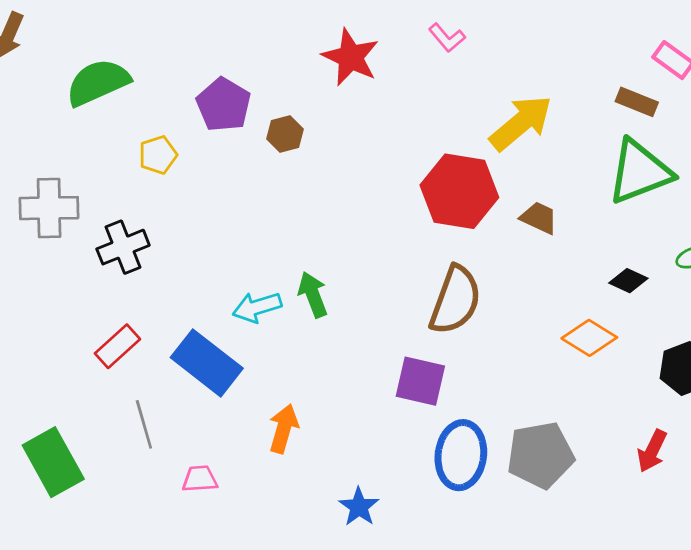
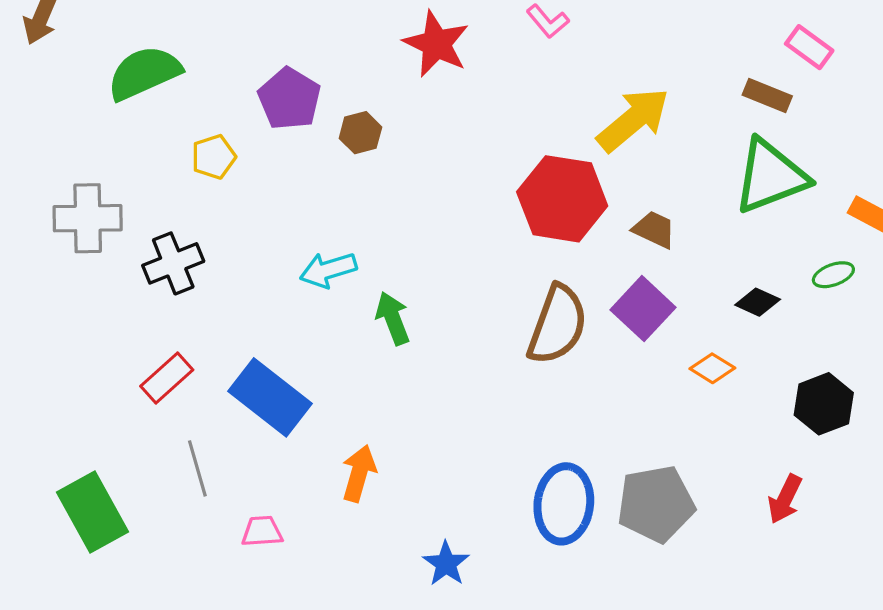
cyan arrow: (257, 307) -> (328, 270), moved
orange diamond: (589, 338) -> (712, 368), size x0.7
purple square: (420, 381) -> (643, 309), moved, turned 30

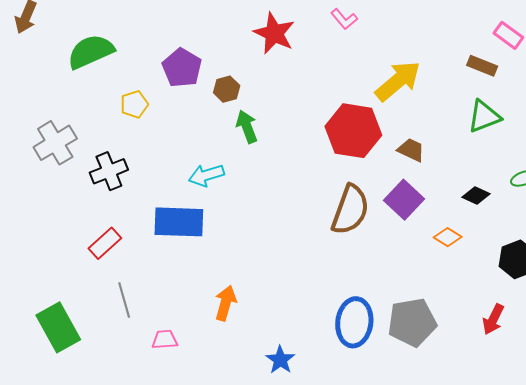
green triangle: (770, 176) -> (484, 116), size x0.7
gray cross: (88, 218) -> (55, 143), turned -30
green arrow: (393, 318) -> (247, 127), moved
blue rectangle: (270, 397) -> (179, 222), moved, turned -36

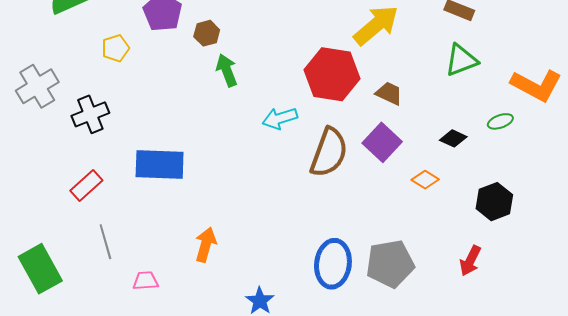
cyan arrow: (206, 175) -> (280, 118), moved

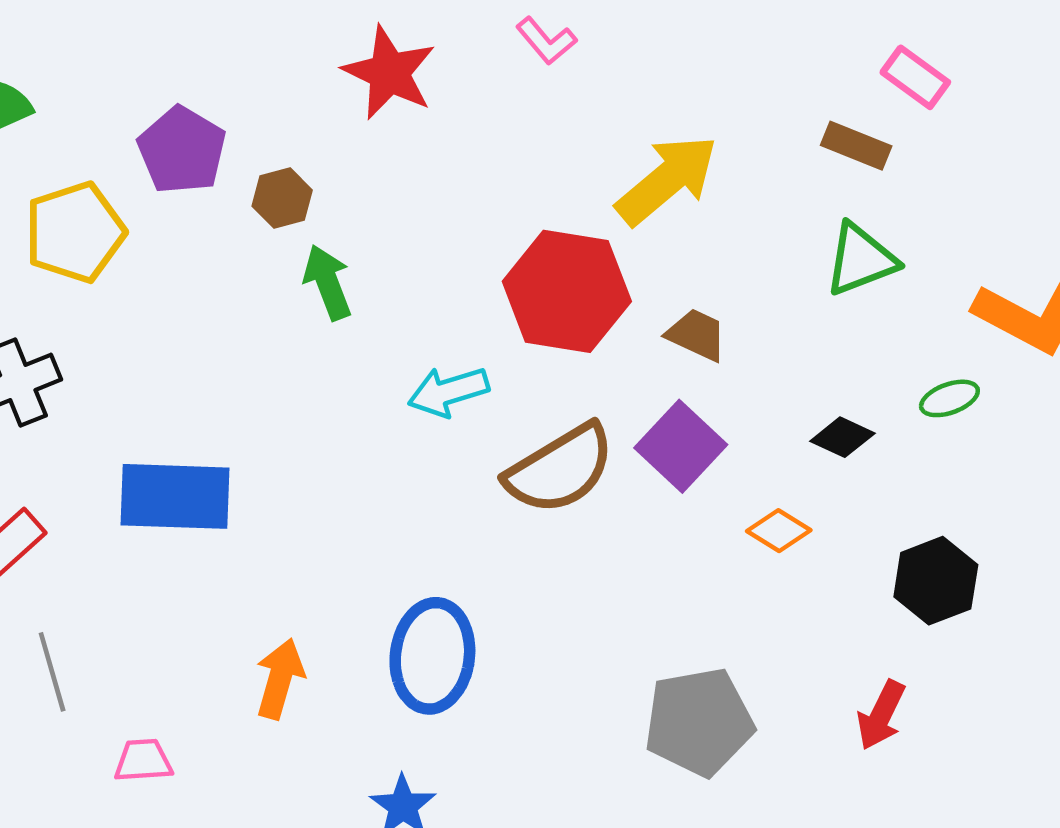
yellow pentagon: (115, 48) -> (75, 232), size x1.6
brown semicircle: (329, 152) -> (560, 469), turned 39
blue ellipse: (333, 264) -> (432, 656), moved

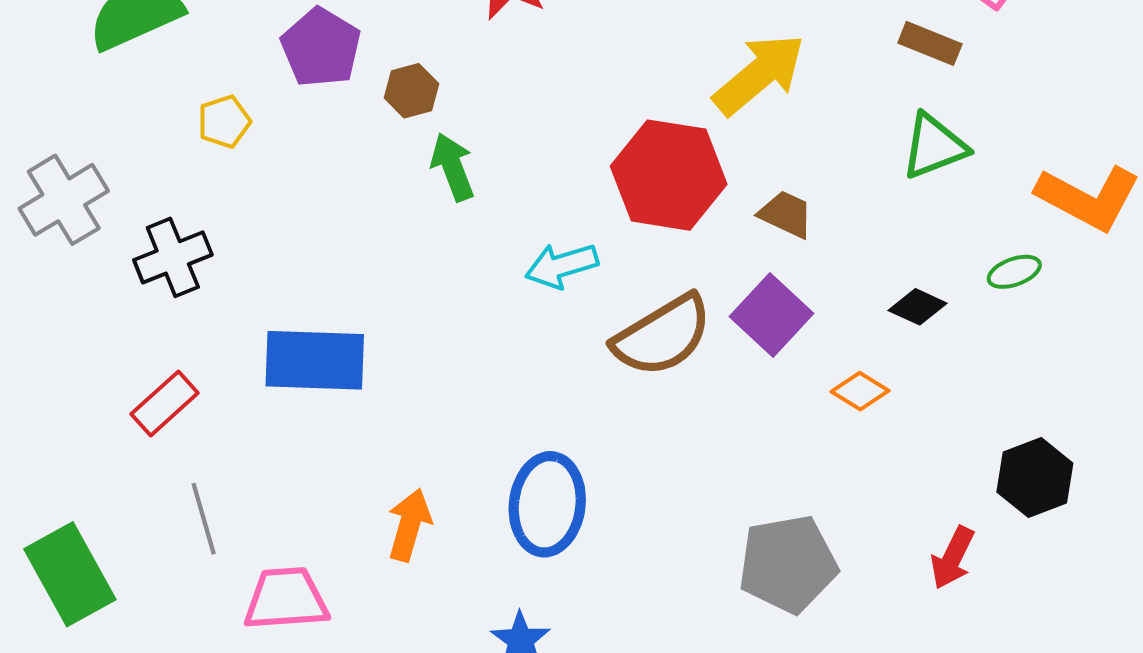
yellow pentagon: (75, 232) -> (224, 122), size x0.6
black hexagon: (936, 581) -> (1035, 478), moved
pink trapezoid: (143, 761) -> (286, 599), size x1.6

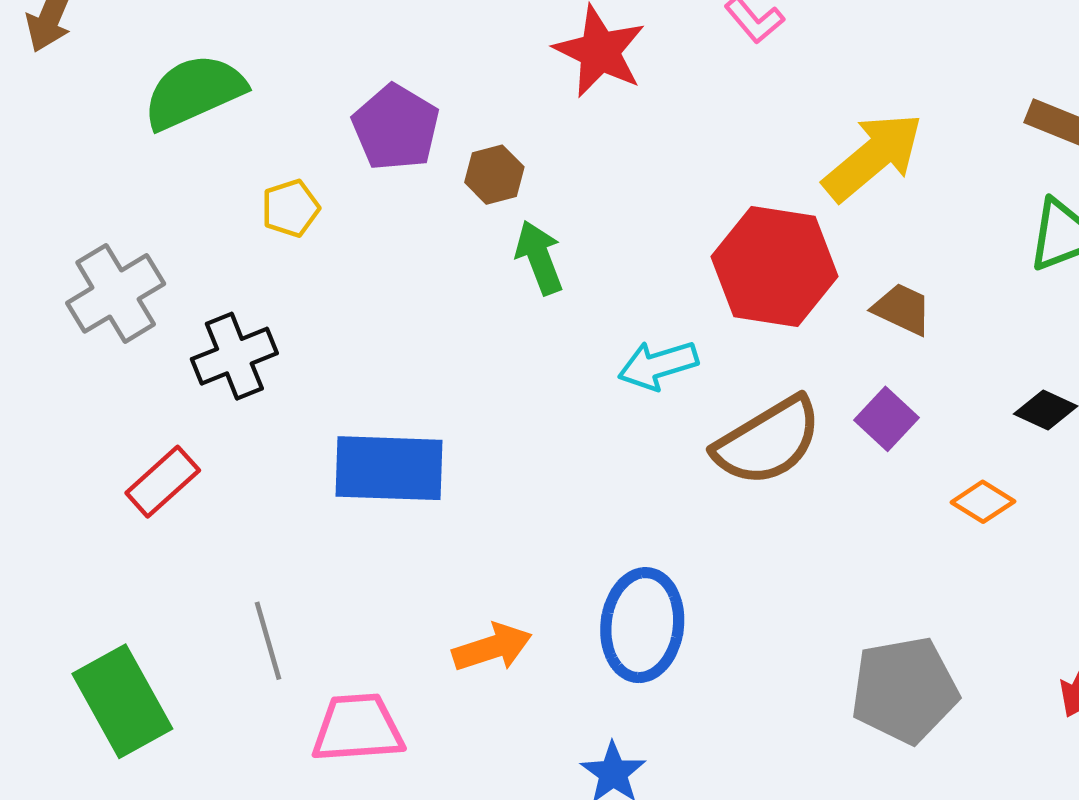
purple square: (771, 315) -> (887, 419), size x0.7
red rectangle: (165, 403) -> (163, 482), moved
orange arrow: (409, 525) -> (492, 647), turned 56

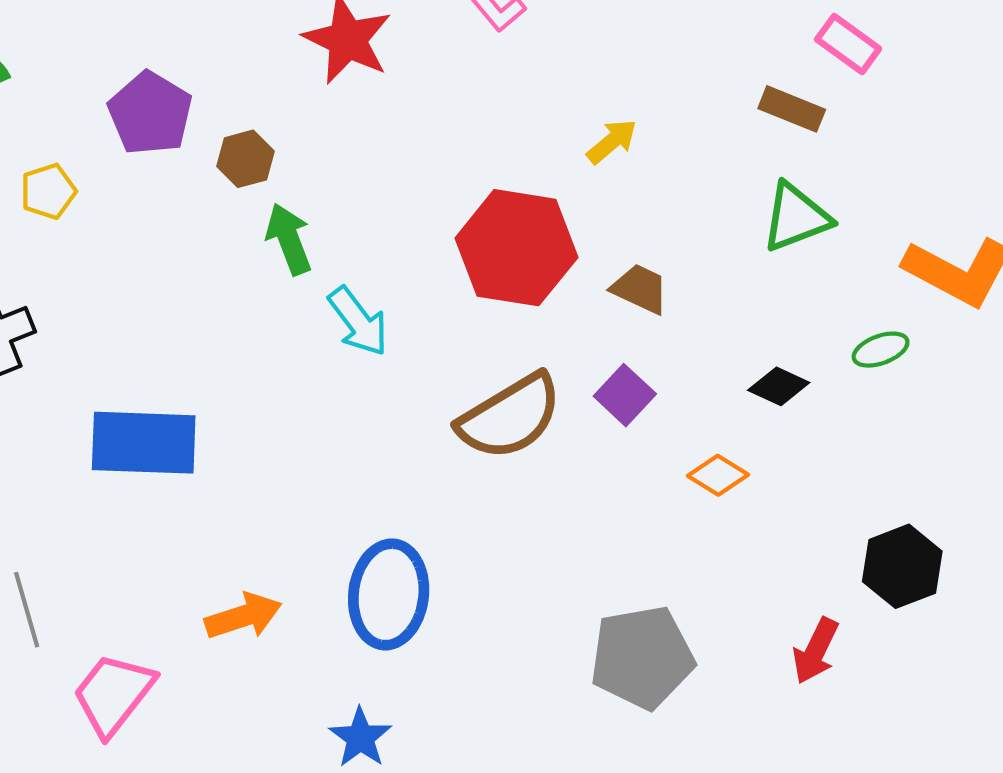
yellow arrow: (873, 157) -> (612, 141), size x0.5
cyan arrow: (658, 365) -> (358, 321), moved, turned -110
pink trapezoid: (358, 728) -> (113, 694), turned -48

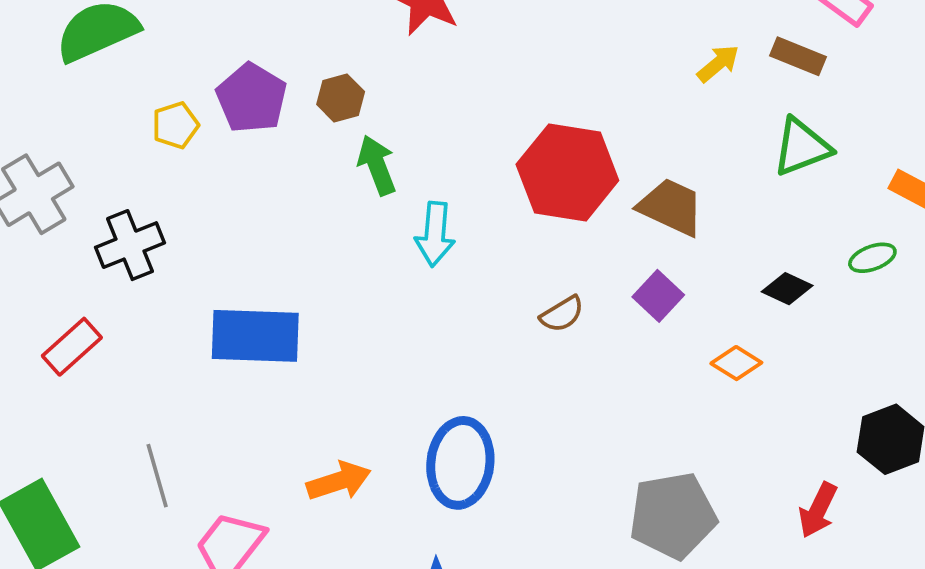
purple pentagon: (150, 113) -> (252, 98), moved
yellow arrow: (612, 141) -> (718, 64), moved
brown trapezoid: (640, 289) -> (671, 207), size x1.4
cyan arrow: (358, 321) -> (435, 234), turned 42
brown semicircle: (510, 417) -> (562, 314), size x0.5

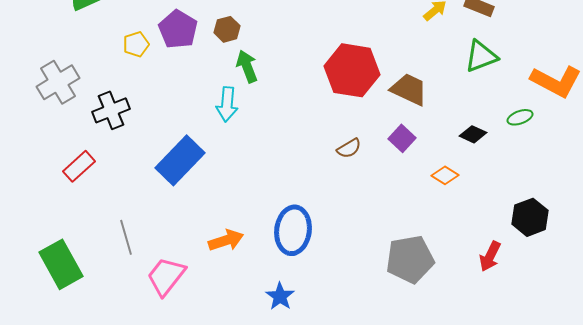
cyan arrow: (435, 234) -> (227, 104), moved
blue rectangle: (255, 336) -> (180, 160), turned -48

